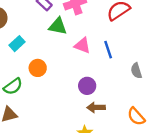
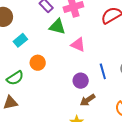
blue line: (108, 50) -> (103, 71), moved
brown arrow: (96, 107) -> (88, 100), turned -35

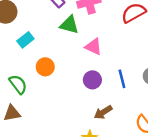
green semicircle: (15, 78) -> (18, 84), turned -96
purple circle: (81, 81) -> (92, 80), moved

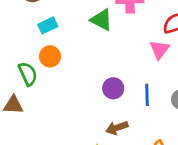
pink triangle: (93, 47) -> (159, 49), moved, turned 30
orange circle: (45, 67) -> (50, 56), moved

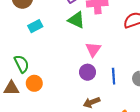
pink triangle: (159, 49) -> (93, 49), moved
orange circle: (50, 56) -> (34, 83), moved

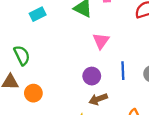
purple circle: (87, 72) -> (92, 76), moved
orange circle: (34, 83) -> (33, 93), moved

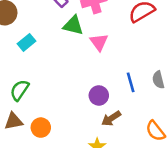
pink triangle: (101, 41) -> (99, 42), moved
green semicircle: (22, 55) -> (20, 90), turned -108

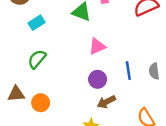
pink triangle: (99, 42) -> (97, 46), moved, turned 36
green semicircle: (20, 90) -> (37, 59), moved

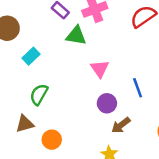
pink triangle: (97, 46) -> (100, 69), turned -30
brown triangle: (16, 94) -> (25, 124), moved

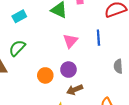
blue line: (138, 88) -> (98, 38), moved
orange circle: (52, 140) -> (45, 75), moved

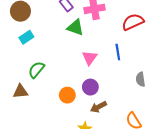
cyan rectangle: (19, 16) -> (26, 37), moved

